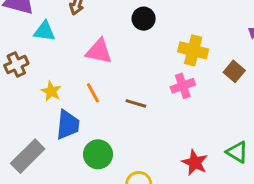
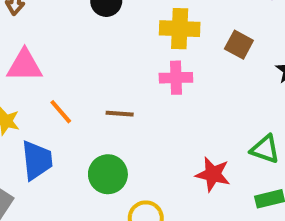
pink triangle: (99, 51) -> (25, 66), moved
pink cross: (183, 86) -> (176, 78), turned 30
green circle: (98, 154) -> (108, 174), moved

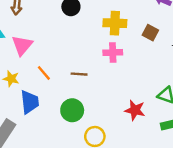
pink triangle: (25, 66) -> (22, 45), turned -50

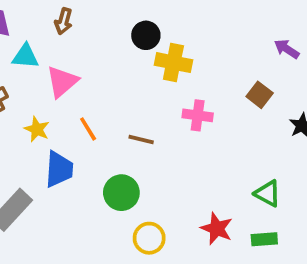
yellow cross: (115, 23) -> (173, 63), moved
red star: (135, 110) -> (217, 229), moved

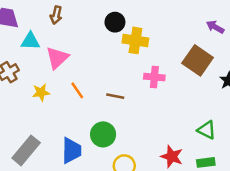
brown square: (260, 95) -> (198, 60), size x1.6
yellow star: (37, 129) -> (41, 92), turned -30
blue trapezoid: (59, 169) -> (72, 150), moved

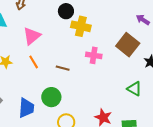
pink triangle: (57, 58) -> (32, 36), moved
green triangle: (207, 130) -> (134, 89), moved

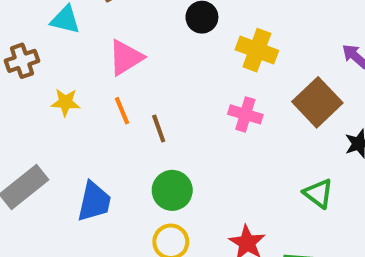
yellow cross: (81, 26) -> (257, 50), moved
brown line: (63, 68) -> (159, 128), moved, turned 48
green circle: (51, 97) -> (172, 190), moved

